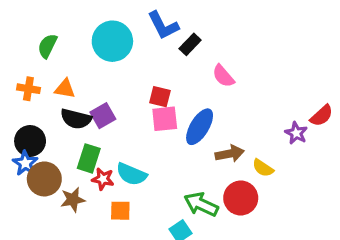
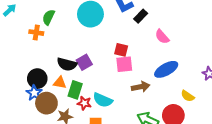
orange cross: (28, 89) -> (36, 33), moved
orange triangle: (65, 89) -> (60, 83), moved
blue ellipse: (200, 127) -> (166, 69), moved, turned 30
brown arrow: (230, 154) -> (141, 87), moved

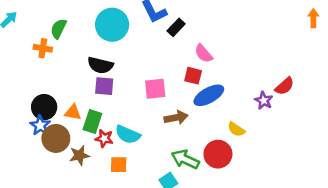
red square: (121, 50) -> (193, 76), moved
purple square: (84, 62) -> (104, 86), turned 35
black semicircle: (67, 64) -> (100, 65), moved

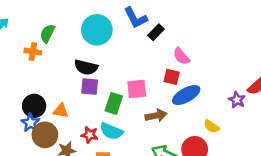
green rectangle: (92, 121) -> (114, 103), moved

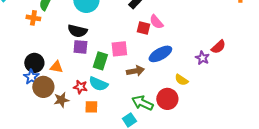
red square: (172, 77) -> (143, 28), moved

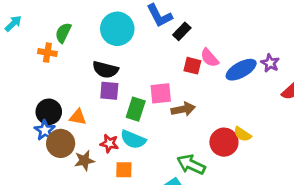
blue ellipse: (160, 54) -> (241, 70), moved
purple star: (202, 58) -> (270, 63), moved
brown arrow: (135, 71) -> (183, 109), moved
red circle: (167, 99) -> (224, 142), moved

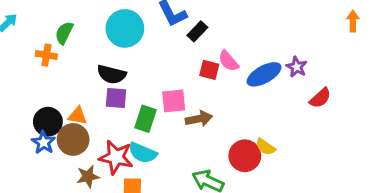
orange triangle: (78, 117) -> (78, 116), moved
brown circle: (61, 143) -> (73, 139), moved
red star: (109, 143) -> (116, 157), size x1.6

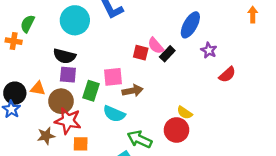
black rectangle: (197, 31) -> (167, 54), moved
blue ellipse: (264, 74) -> (190, 25), moved, turned -32
brown circle: (73, 139) -> (61, 101), moved
cyan semicircle: (143, 153) -> (114, 114), moved
red circle: (245, 156) -> (177, 130), moved

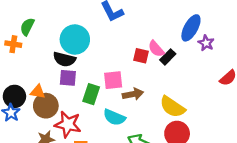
cyan circle: (75, 20) -> (75, 40), moved
purple star: (209, 50) -> (206, 43), moved
brown circle: (61, 101) -> (46, 106), moved
yellow semicircle: (185, 113) -> (172, 107), moved, size x1.6

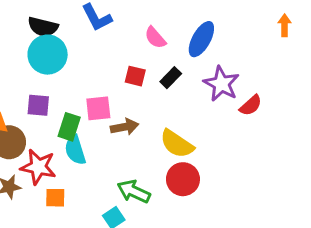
purple star: (206, 43) -> (221, 84), moved, size x1.6
pink semicircle: (156, 49) -> (155, 38), moved
black semicircle: (64, 59) -> (43, 27), moved
cyan semicircle: (114, 117) -> (75, 150), moved, turned 50

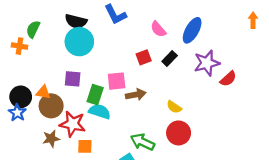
red square: (135, 76) -> (144, 57), turned -35
purple star: (221, 84) -> (207, 63), turned 30
yellow semicircle: (177, 144) -> (174, 107), size x0.6
cyan semicircle: (75, 150) -> (100, 112), turned 125

